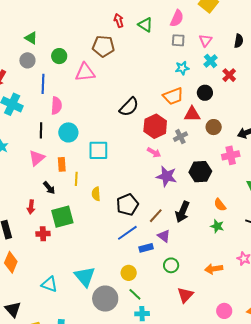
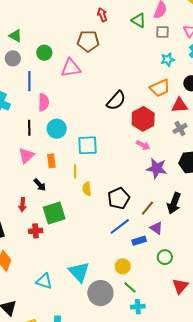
green triangle: (145, 25) -> (139, 20), moved
gray cross: (180, 137) -> (180, 128), moved
yellow line: (76, 179) -> (75, 171), moved

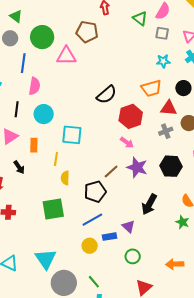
green circle: (44, 53) -> (42, 37), size x1.5
brown line: (147, 208) -> (111, 172), moved
green square: (54, 213) -> (53, 209), moved
yellow circle: (123, 266) -> (90, 246), moved

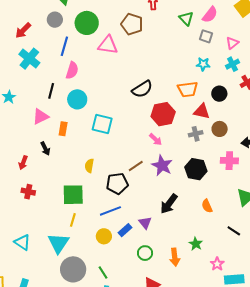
yellow line: (56, 159) -> (73, 220), moved
green star: (182, 222) -> (196, 244), moved
blue rectangle: (110, 237) -> (125, 230), turned -40
orange arrow: (175, 264) -> (175, 257), moved, turned -102

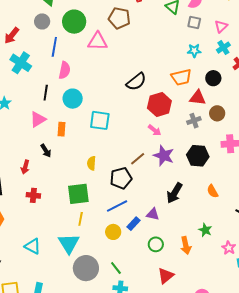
purple triangle: (145, 223) -> (153, 214), turned -32

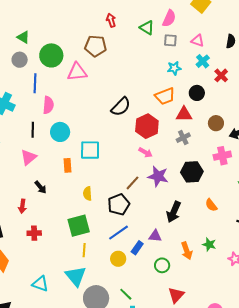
pink triangle: (221, 26) -> (198, 41), turned -48
brown circle: (217, 113) -> (216, 123), moved
orange rectangle: (62, 129) -> (67, 165), moved
orange arrow: (186, 245) -> (187, 251), moved

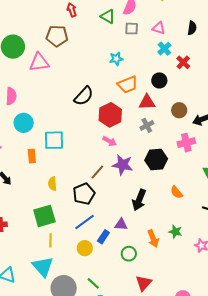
cyan star: (174, 68) -> (116, 59), moved

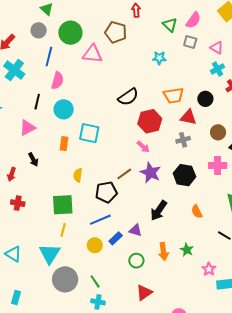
cyan star: (116, 59) -> (159, 58), moved

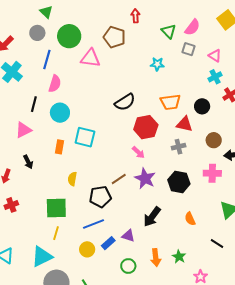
red cross: (18, 203) -> (11, 205), turned -32
cyan triangle: (50, 254) -> (42, 256), turned 30

